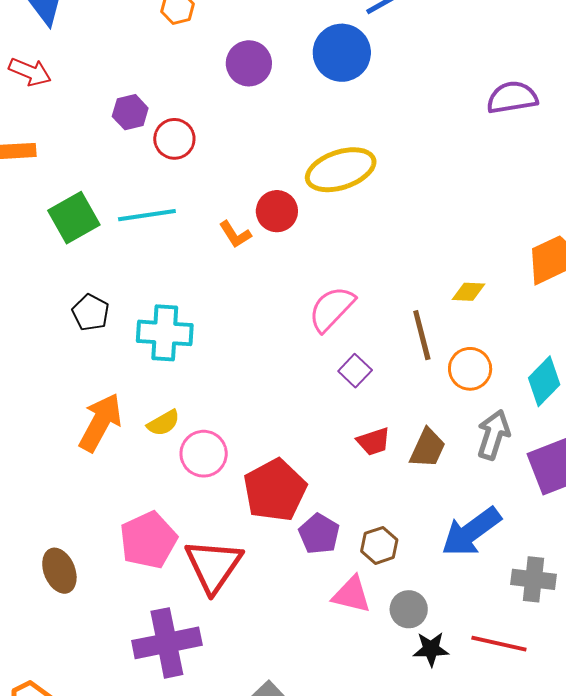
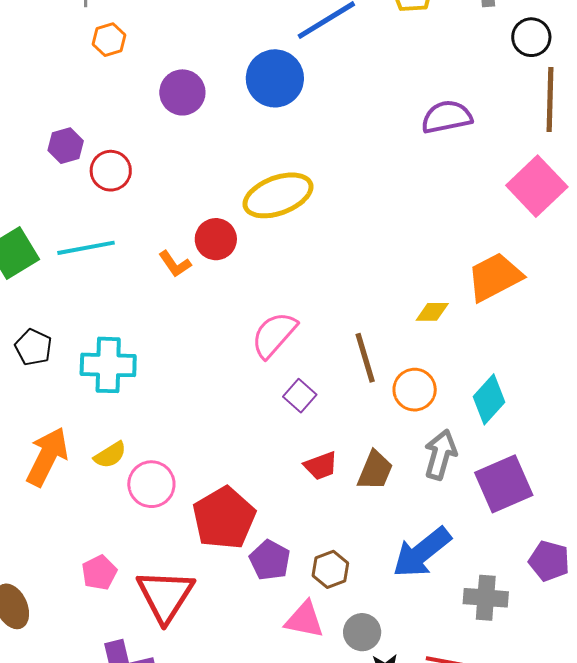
yellow diamond: (468, 292) -> (432, 312), moved
pink pentagon: (148, 540) -> (99, 573), size x0.6

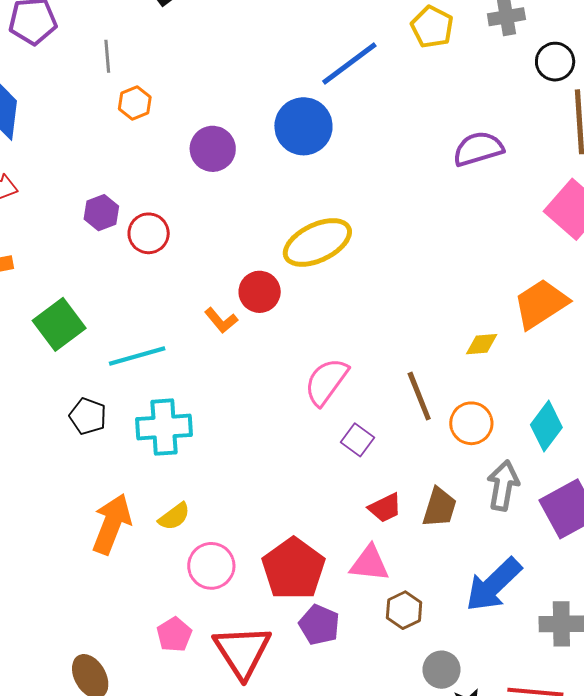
cyan line: (86, 248) -> (137, 356), moved
pink circle: (151, 484) -> (211, 566), moved
purple pentagon: (270, 560) -> (319, 625), moved
pink triangle: (305, 620) -> (369, 563), moved

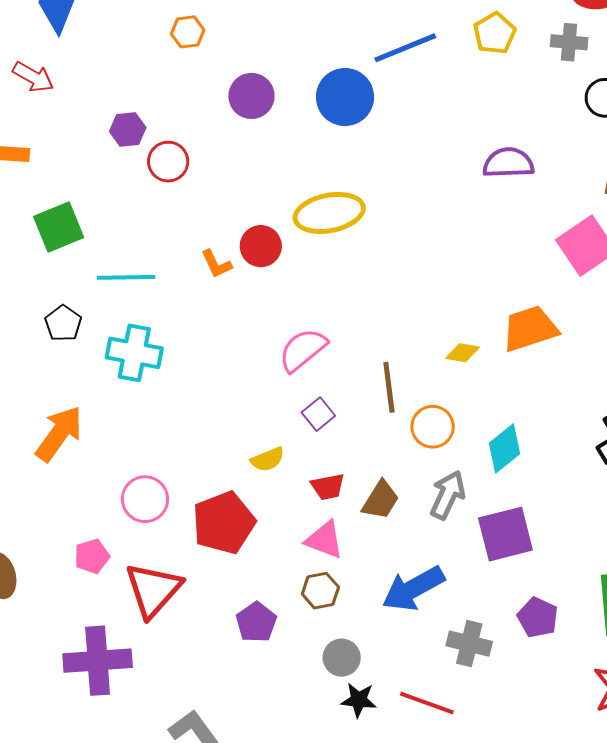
yellow semicircle: (174, 516) -> (268, 459), moved
pink triangle: (369, 563) -> (324, 540), moved
purple pentagon: (319, 625) -> (256, 622), moved

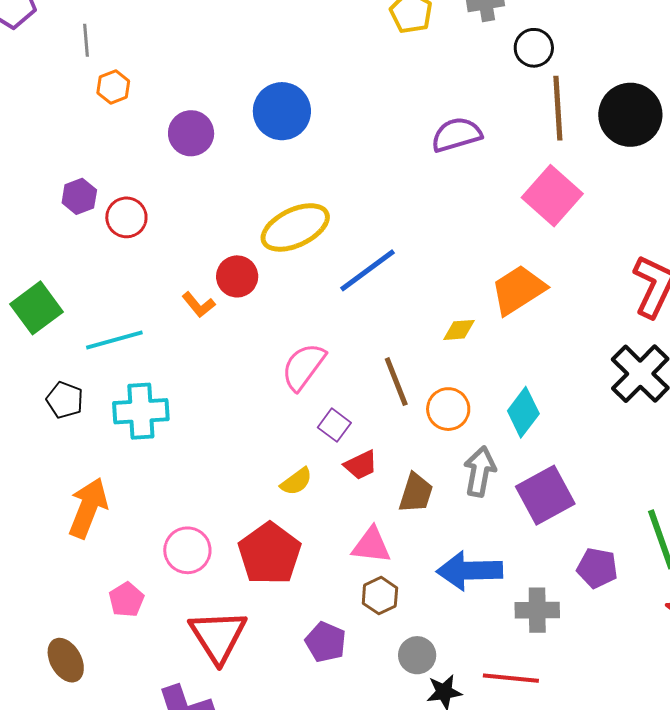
blue line: (405, 48) -> (367, 270), moved
red trapezoid: (328, 487) -> (361, 465), moved
pink pentagon: (92, 556) -> (126, 600), moved
blue arrow: (413, 589) -> (470, 571), turned 42

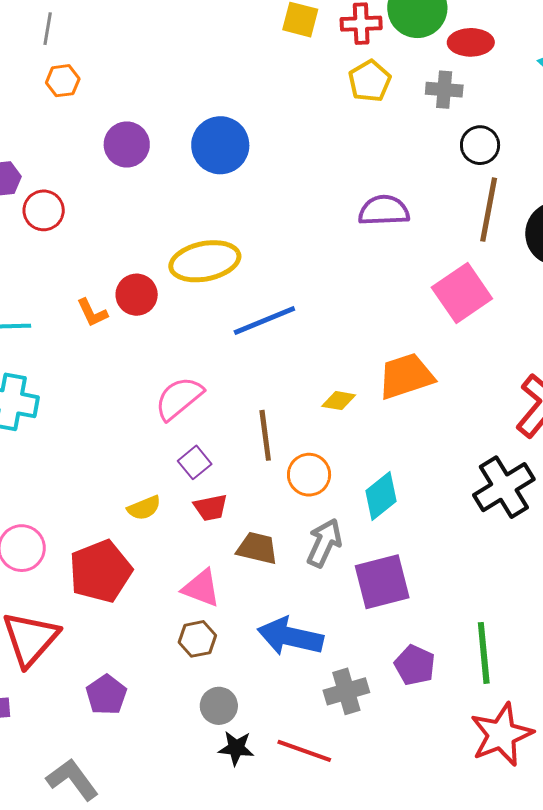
brown trapezoid: (416, 493) -> (257, 548), turned -108
gray cross: (537, 610) -> (346, 691), turned -30
purple pentagon: (326, 642) -> (106, 695), moved

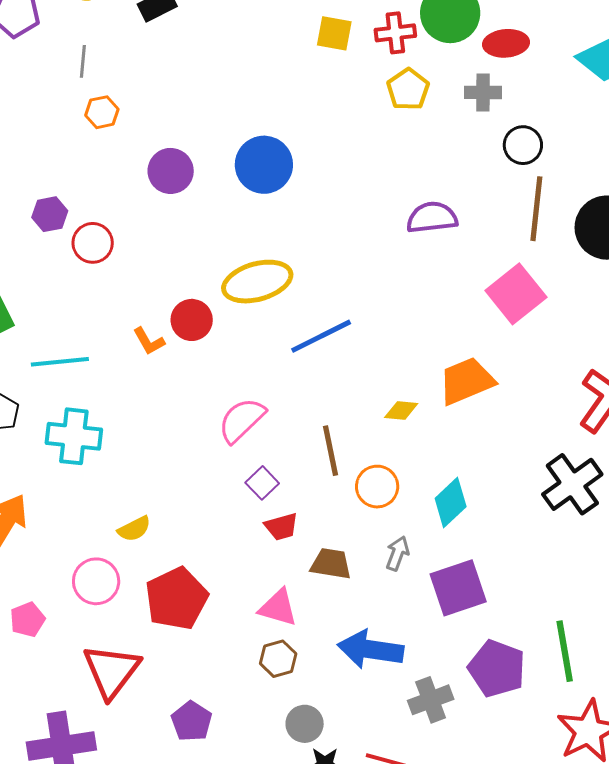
yellow semicircle: (144, 508) -> (134, 529), moved
gray arrow: (324, 543) -> (397, 553), size x0.7
purple pentagon: (415, 665) -> (497, 668), size x1.4

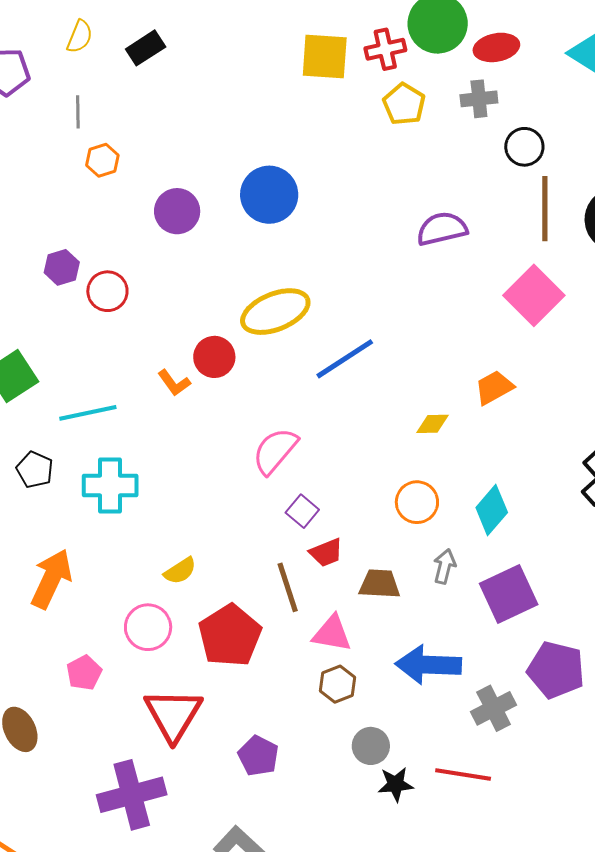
yellow square: (334, 33) -> (325, 56), size x1.4
orange trapezoid: (466, 381) -> (494, 387), size x0.7
brown line: (331, 451) -> (288, 587), moved

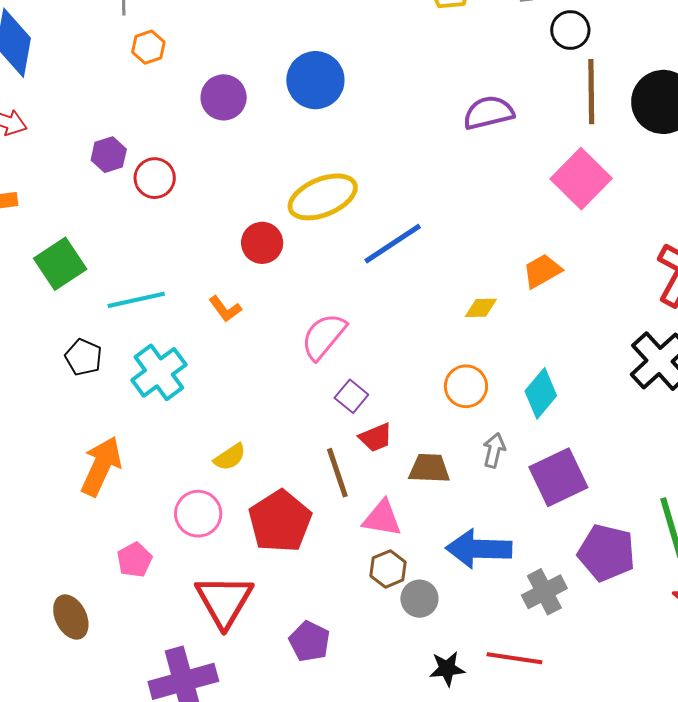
orange L-shape: (174, 383) -> (225, 309), moved
cyan cross: (110, 486) -> (159, 372), turned -36
gray circle: (371, 746) -> (419, 599), moved

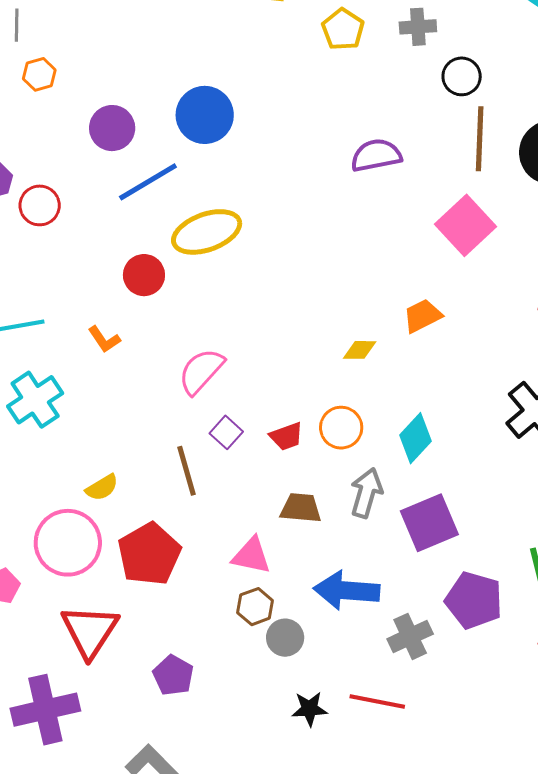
blue line: (393, 244) -> (148, 182), moved
red trapezoid: (376, 438) -> (286, 436), moved
gray arrow: (494, 450) -> (366, 493), size x1.4
brown line: (337, 473) -> (187, 471), moved
pink circle: (198, 514) -> (68, 543), size x1.4

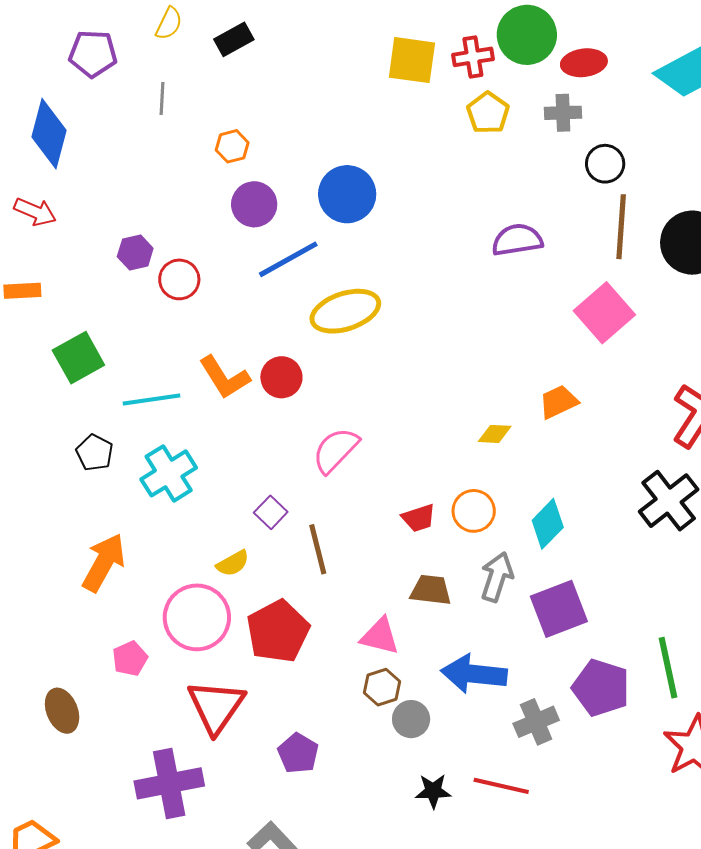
orange hexagon: (39, 74) -> (232, 146), moved
red circle: (144, 275) -> (281, 377), moved
orange L-shape: (104, 339) -> (224, 377), moved, size x1.6
purple square: (226, 432) -> (271, 512), moved

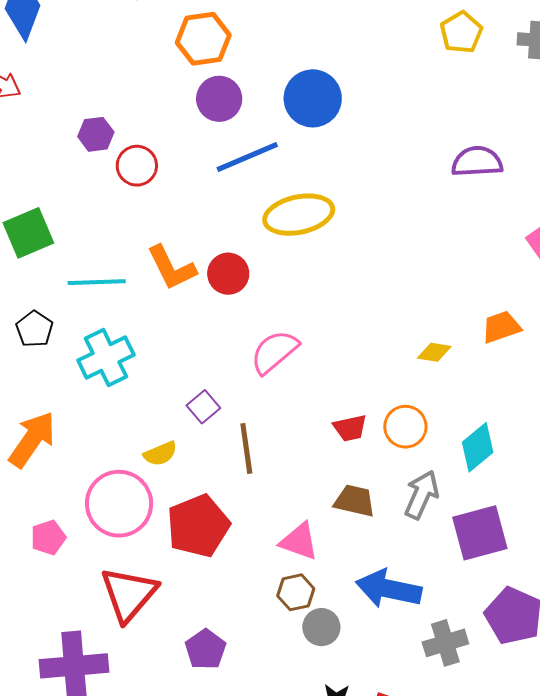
orange hexagon: (232, 146) -> (203, 39), size x1.6

